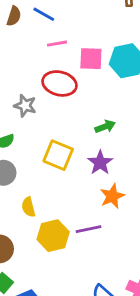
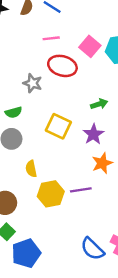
pink line: (57, 44) -> (51, 38), moved
pink square: (91, 59) -> (90, 46), turned 35

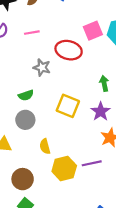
pink line: (51, 38) -> (32, 33), moved
pink square: (90, 46) -> (93, 31), turned 30
green arrow: (99, 104) -> (104, 83), turned -80

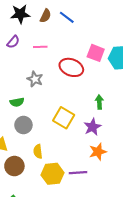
pink square: (93, 31) -> (96, 53), turned 36
gray star: (42, 67) -> (35, 79), moved
green semicircle: (26, 95) -> (17, 102), moved
brown circle: (23, 179) -> (14, 166), moved

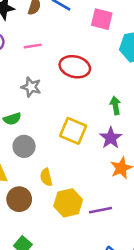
pink square: (96, 53) -> (102, 19), moved
purple line: (78, 173) -> (101, 210), moved

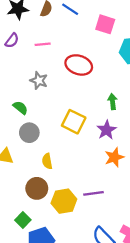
green semicircle: (12, 119) -> (20, 108), turned -126
brown circle: (19, 199) -> (37, 188), moved
yellow hexagon: (68, 203) -> (64, 201), moved

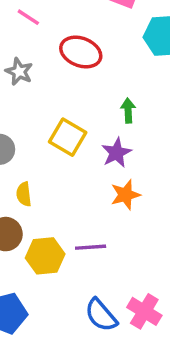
pink line: (43, 44) -> (28, 17), turned 35

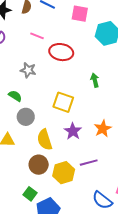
pink line: (28, 17) -> (37, 36), moved
purple star: (116, 153) -> (73, 131), moved
yellow semicircle: (24, 194) -> (45, 140), size x1.5

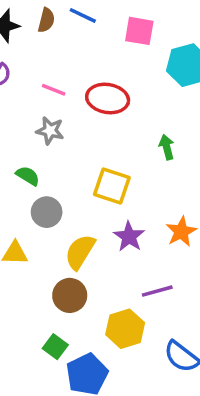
pink line: (37, 36) -> (54, 90), moved
yellow semicircle: (45, 140) -> (80, 252), turned 50
yellow hexagon: (64, 173) -> (125, 329), moved

